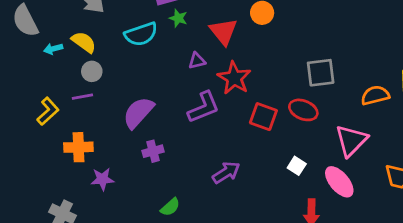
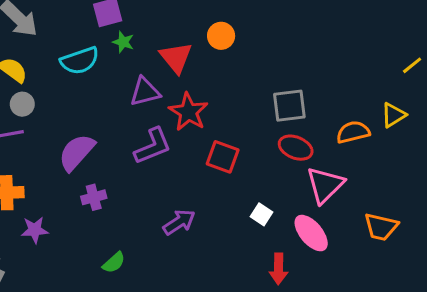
purple triangle: (197, 61) -> (145, 92), size x1.5
red ellipse: (303, 110) -> (296, 148), moved

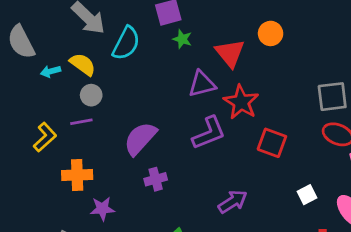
cyan semicircle: (80, 61) -> (126, 43), moved, turned -44
white square: (261, 214) -> (307, 195), turned 30

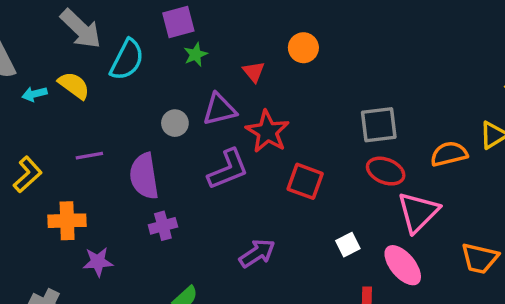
green star: (182, 39) -> (195, 55), turned 30
red triangle: (230, 53) -> (254, 72), size x0.6
gray circle: (91, 95) -> (175, 123), moved
purple line: (81, 122) -> (89, 156), moved
purple semicircle: (140, 139) -> (144, 176), turned -51

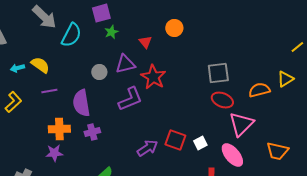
yellow semicircle: (74, 85) -> (40, 65), moved
cyan arrow: (35, 94) -> (17, 68), moved
red square: (305, 181) -> (175, 140), moved
orange cross: (67, 221) -> (59, 129), moved

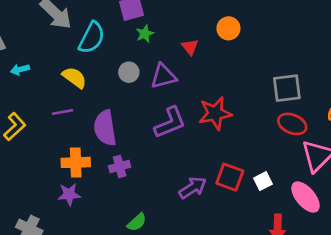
yellow semicircle: (40, 65) -> (74, 77), moved
cyan arrow: (17, 68) -> (20, 70), moved
gray circle: (99, 72) -> (129, 72), moved
red star: (153, 77) -> (215, 113), moved, turned 30

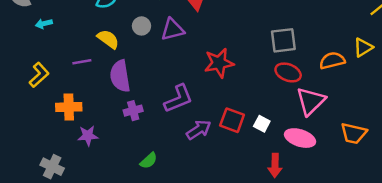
yellow semicircle: (74, 77) -> (108, 39), moved
purple L-shape: (170, 123) -> (178, 99), moved
orange cross: (76, 162) -> (69, 107), moved
white square: (263, 181) -> (262, 124), turned -35
pink ellipse: (305, 197) -> (300, 138), turned -32

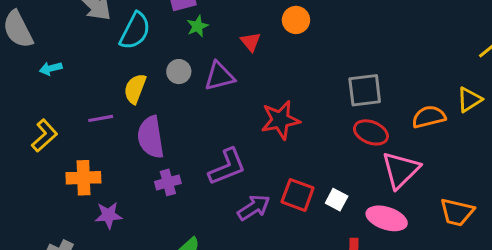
yellow semicircle: (108, 39) -> (135, 89), turned -105

